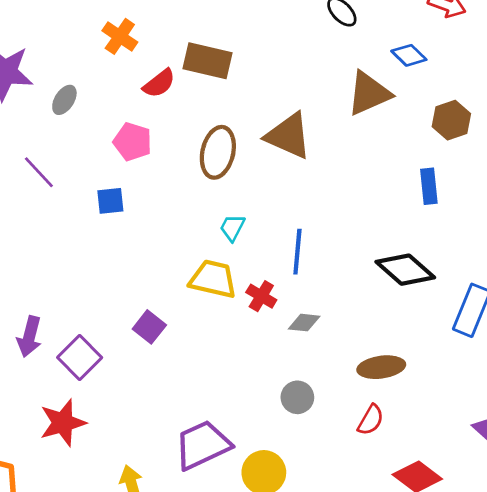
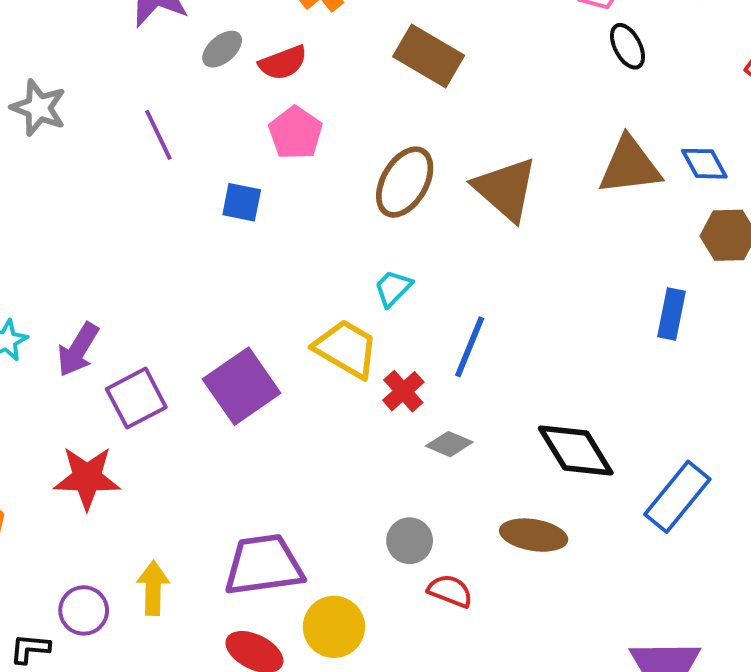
blue diamond: (409, 55) -> (704, 164), moved
red semicircle: (159, 83) -> (283, 63), moved
black diamond: (405, 270) -> (576, 450), moved
purple square: (149, 327) -> (242, 386), size x1.6
red semicircle: (371, 420) -> (450, 591), moved, turned -116

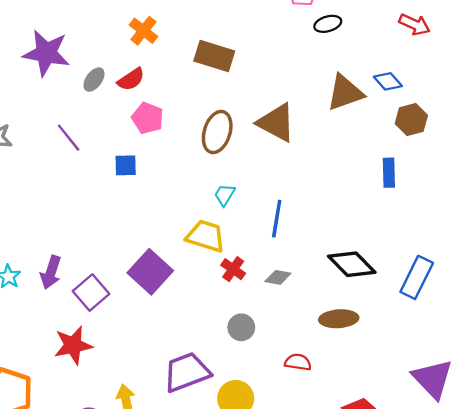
black ellipse: (627, 46) -> (328, 24), turned -65
red cross: (403, 391) -> (233, 269), moved
gray circle: (410, 541) -> (241, 327), moved

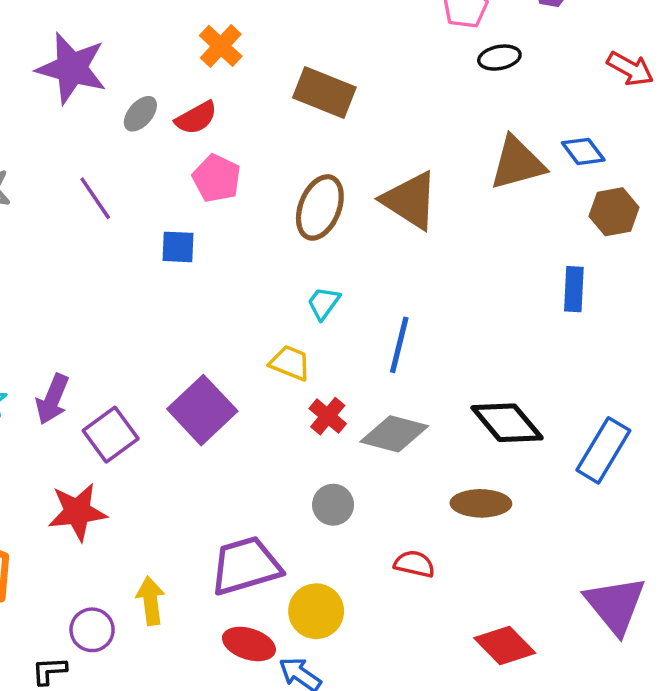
yellow trapezoid: (206, 236) -> (290, 363), size x0.7
gray diamond: (278, 277) -> (394, 434), size x1.6

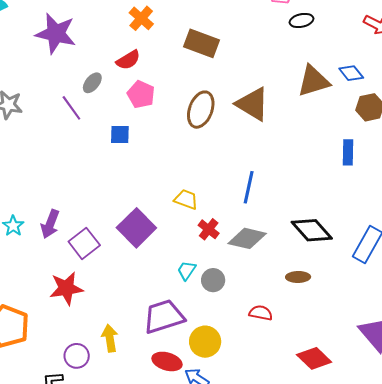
gray ellipse: (140, 114) -> (92, 83), moved
cyan trapezoid: (324, 303) -> (187, 270), moved
brown ellipse: (481, 503) -> (298, 277), size x0.7

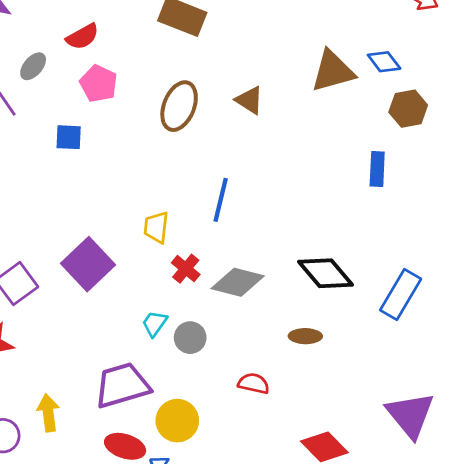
brown triangle: (253, 104) -> (249, 100), size x0.6
blue line: (249, 187) -> (221, 200), moved
yellow trapezoid: (186, 199) -> (156, 227), turned -105

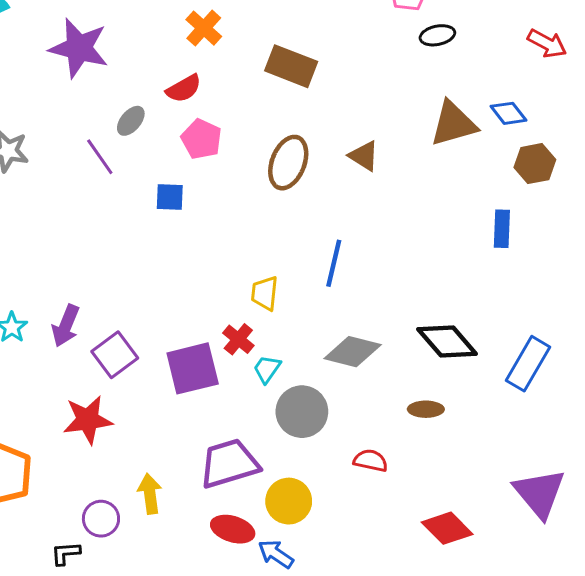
purple square: (88, 264) -> (193, 368), moved, turned 30
red cross: (186, 269) -> (238, 339), moved
cyan trapezoid: (155, 324) -> (267, 369), moved
gray circle: (190, 338) -> (302, 412), size x1.5

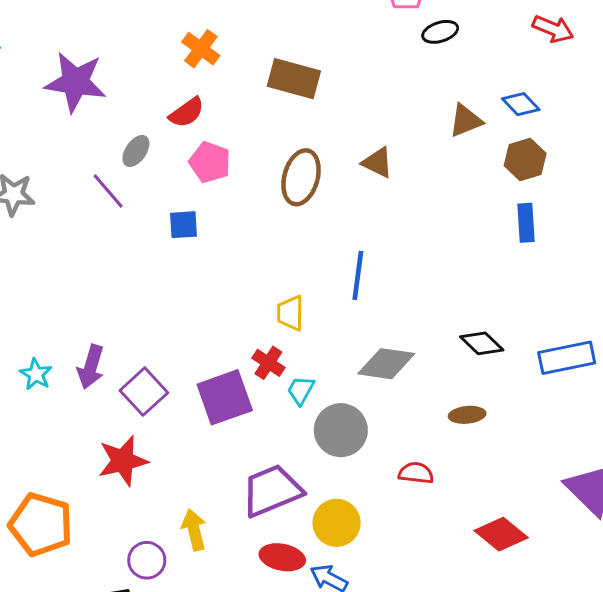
brown triangle: (453, 124) -> (466, 121), size x0.7
brown hexagon: (535, 164) -> (525, 159), moved
black diamond: (447, 341) -> (482, 343), size x0.7
blue rectangle: (528, 364) -> (567, 358), turned 54

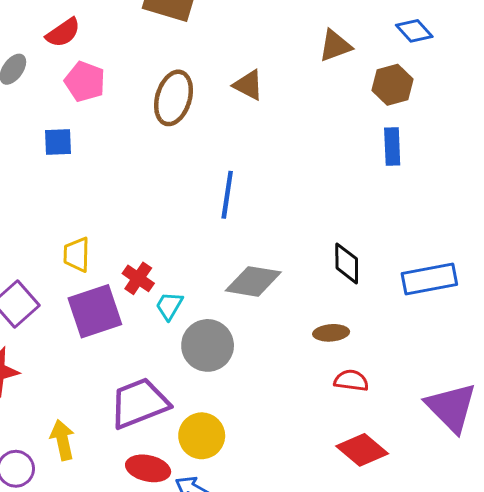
blue diamond: (521, 104) -> (414, 31), moved
yellow trapezoid: (290, 313) -> (77, 255), moved
black diamond: (482, 343) -> (347, 263), turned 45
red semicircle: (416, 473) -> (351, 381), moved

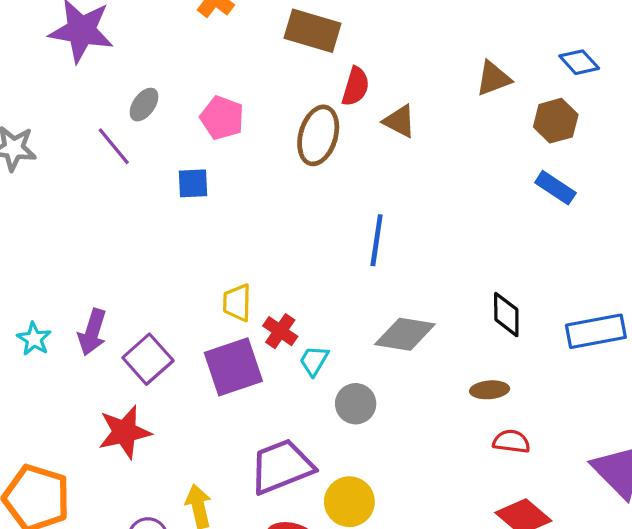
red semicircle: (63, 33) -> (356, 86), moved, turned -39
blue rectangle: (392, 147) -> (555, 188), turned -54
yellow trapezoid: (77, 255) -> (237, 303), moved
gray circle: (208, 345) -> (356, 404), size x0.7

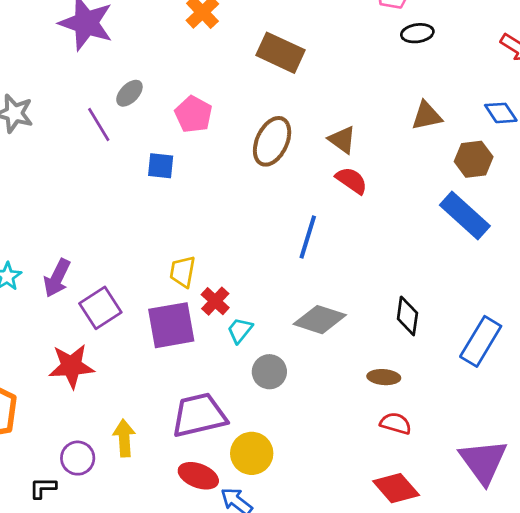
red semicircle: (356, 86) -> (352, 181), moved, turned -80
blue rectangle: (555, 188) -> (465, 215), size x1.5
blue rectangle: (596, 331) -> (481, 341), turned -57

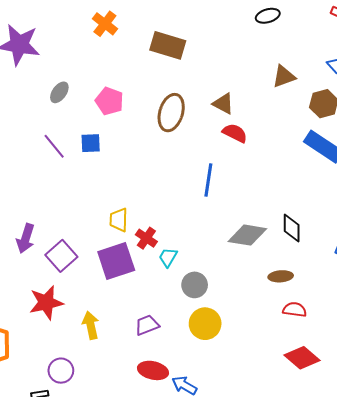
purple line: (99, 124) -> (54, 146), moved
gray diamond: (320, 320) -> (247, 235), moved
purple trapezoid: (199, 415) -> (147, 325), size x0.6
yellow arrow: (124, 438) -> (91, 325), moved
yellow circle: (252, 453) -> (205, 324), moved

